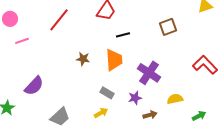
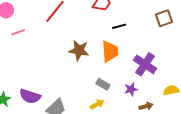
brown star: (83, 59) -> (79, 50), size x1.5
purple semicircle: (34, 86) -> (30, 96), moved, turned 65

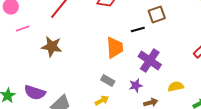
brown square: (164, 18) -> (157, 15), moved
black line: (119, 26) -> (138, 30), moved
brown star: (79, 50) -> (52, 47), moved

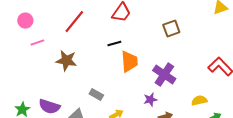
black line: (138, 30) -> (114, 44), moved
gray rectangle: (108, 81) -> (96, 95), moved
yellow semicircle: (176, 87) -> (199, 101), moved

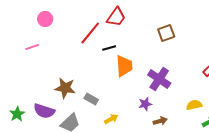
pink circle: (25, 21) -> (45, 19), moved
red line: (74, 22) -> (90, 33), moved
brown star: (66, 61) -> (65, 88), moved

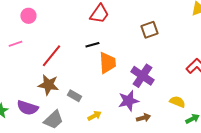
red line: (90, 33) -> (51, 56), moved
purple star: (145, 104) -> (128, 101), size x1.5
yellow semicircle: (194, 105) -> (177, 102), turned 35

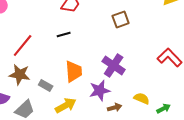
orange trapezoid: (107, 63) -> (74, 71), moved
yellow semicircle: (177, 102) -> (142, 98), moved
yellow arrow: (94, 116) -> (66, 105), size x1.5

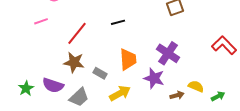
purple star: (100, 90) -> (154, 78), turned 30
brown arrow: (115, 107) -> (177, 95), moved

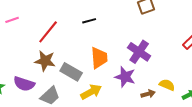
gray rectangle: (100, 73) -> (71, 72), size x1.5

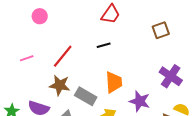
pink line: (12, 20) -> (27, 58), moved
purple cross: (139, 52) -> (171, 76), moved

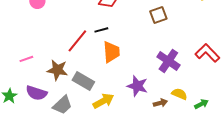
red line: (63, 56) -> (77, 41), moved
pink line: (27, 58) -> (26, 59), moved
orange trapezoid: (114, 82) -> (111, 52), moved

